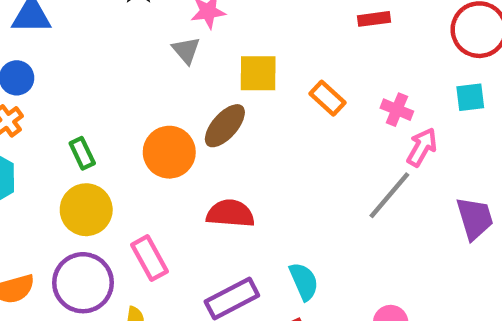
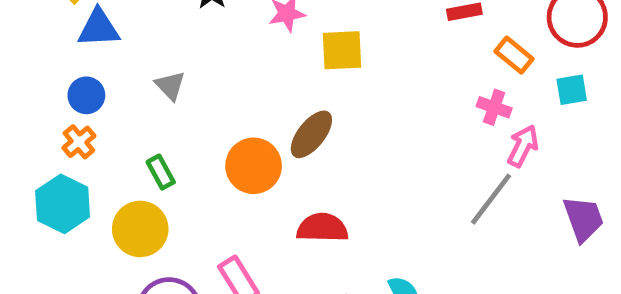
gray triangle: (186, 50) -> (170, 86), moved
yellow square: (258, 73) -> (342, 50), moved
orange rectangle: (327, 98) -> (514, 55), moved
yellow circle: (86, 210) -> (140, 229), moved

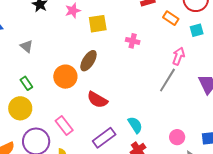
pink cross: (494, 107) -> (133, 41), moved
red semicircle: (322, 228) -> (97, 100), turned -145

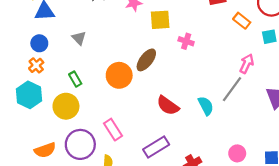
pink cross: (133, 41) -> (186, 41), moved
red semicircle: (97, 100) -> (168, 106), moved
cyan semicircle: (135, 125) -> (206, 106), moved

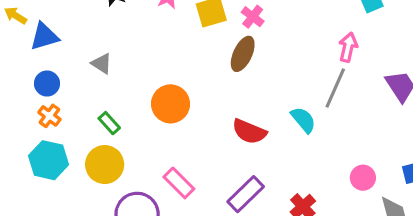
pink cross: (186, 41) -> (253, 17), moved, turned 32
brown ellipse: (146, 60) -> (243, 54), moved

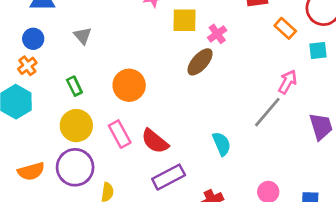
cyan semicircle: (303, 120) -> (222, 144), moved
red semicircle: (249, 132) -> (155, 141), moved
yellow circle: (105, 165) -> (76, 126), moved
pink rectangle: (179, 183) -> (120, 134), moved

